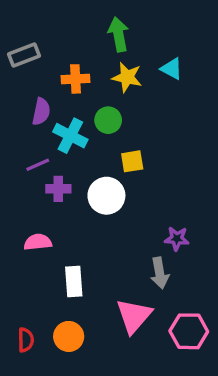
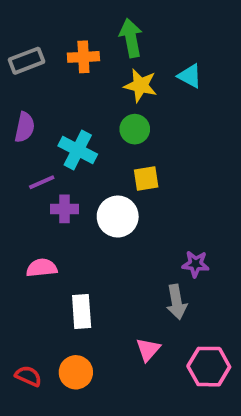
orange cross: (76, 79) -> (83, 57), moved
purple semicircle: (41, 112) -> (25, 127), moved
green circle: (108, 120) -> (135, 129), moved
pink triangle: (134, 316) -> (148, 349), size x0.6
red semicircle: (26, 340) -> (28, 376), turned -65

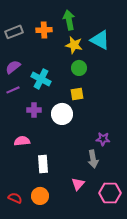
cyan triangle: (190, 76) -> (100, 40), size x1.5
purple semicircle: (25, 127) -> (13, 67), turned -140
green circle: (135, 129) -> (79, 68), moved
purple line: (42, 182) -> (13, 90), moved

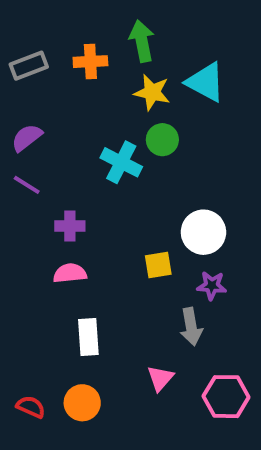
cyan cross: (41, 79) -> (121, 162), moved
purple line: (13, 90) -> (27, 185), turned 56
yellow square: (77, 94) -> (158, 265), moved
white circle: (62, 114) -> (203, 232), moved
pink semicircle: (22, 141) -> (70, 273), moved

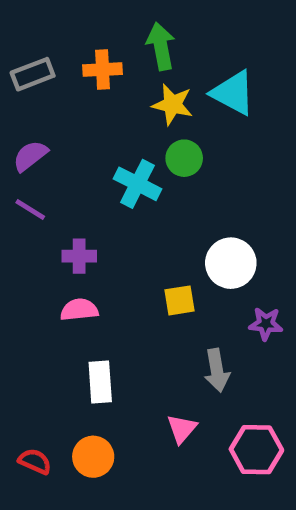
purple star: (212, 286) -> (266, 324), moved

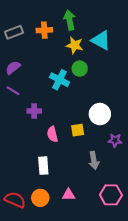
pink semicircle: (79, 310) -> (52, 134), moved, turned -98
pink triangle: (182, 429) -> (69, 195), moved, turned 48
red semicircle: (35, 461) -> (15, 200), size x1.5

